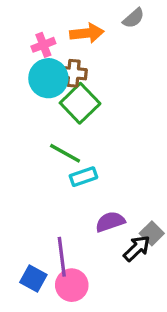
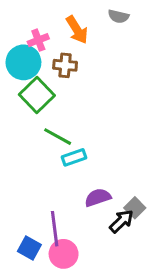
gray semicircle: (133, 18) -> (118, 16), turned 54
orange arrow: (87, 33) -> (77, 30), turned 64
cyan circle: (48, 78) -> (23, 62), moved
green square: (80, 103) -> (37, 95), moved

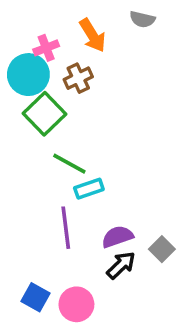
brown cross: (65, 65) -> (78, 78), turned -30
black arrow: (121, 221) -> (121, 265), moved
purple line: (55, 229) -> (66, 228), moved

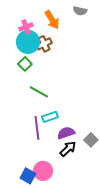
cyan circle: (28, 75) -> (28, 42), moved
green square: (44, 114) -> (25, 64), size x0.6
cyan rectangle: (89, 189) -> (50, 117), moved
blue square: (35, 297) -> (28, 176), moved

